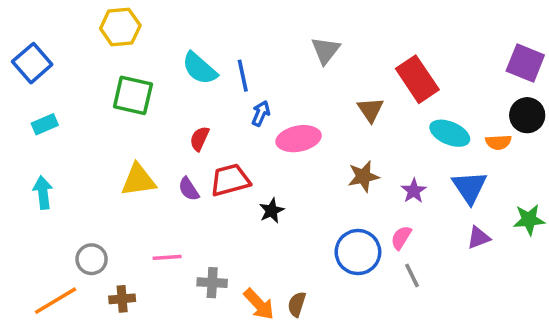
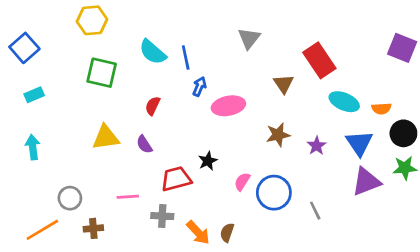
black circle: (527, 115) -> (403, 133), moved
red trapezoid: (230, 180) -> (176, 179), moved
pink semicircle: (401, 238) -> (242, 182), moved
purple triangle: (479, 238) -> (366, 182), size x1.6

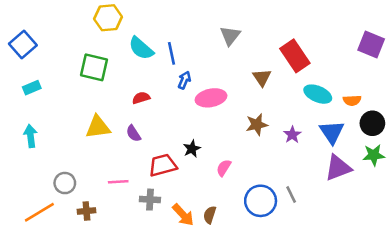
yellow hexagon: (92, 20) -> (108, 18), moved
red semicircle: (153, 106) -> (141, 98), turned 48
blue circle: (274, 193) -> (261, 201), moved

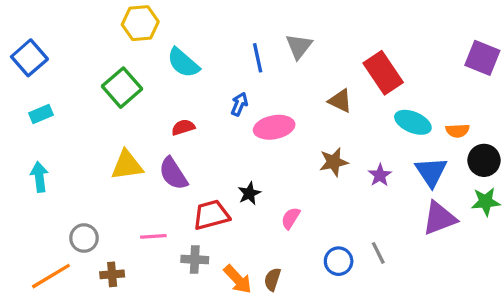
blue line: (172, 53) -> (258, 58), moved
green square: (94, 67) -> (122, 88), turned 36
brown triangle: (262, 78) -> (340, 101), turned -30
purple semicircle: (133, 133) -> (173, 174), size x1.5
blue circle: (261, 201) -> (339, 261), size x0.7

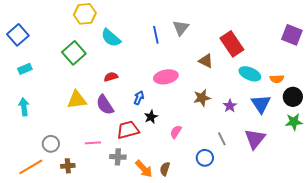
blue arrow: (239, 104) -> (139, 98), moved
purple triangle: (439, 218) -> (255, 139), moved, turned -30
gray line: (378, 253) -> (222, 139), moved

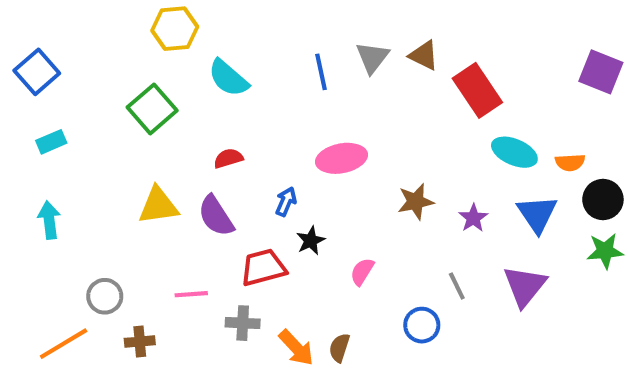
brown triangle: (206, 61) -> (424, 55), moved

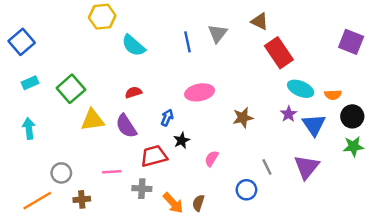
brown triangle: (424, 55) -> (260, 21), moved
green square: (152, 109) -> (71, 89), moved
purple star: (473, 218) -> (289, 114), moved

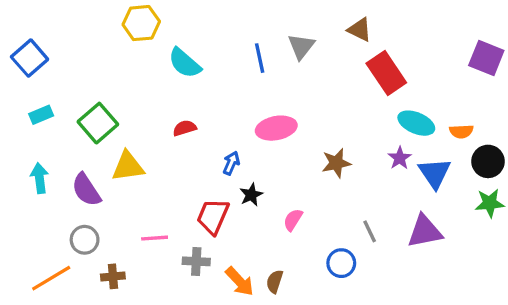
purple semicircle: (126, 126) -> (86, 190), moved
red trapezoid: (154, 156) -> (213, 216), turned -52
purple triangle: (307, 167) -> (425, 231), turned 40

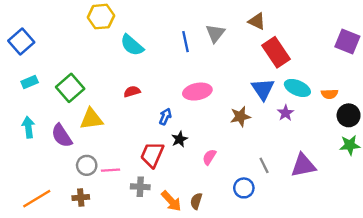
blue triangle: (435, 173) -> (263, 89), moved
gray circle: (85, 240) -> (87, 165), moved

